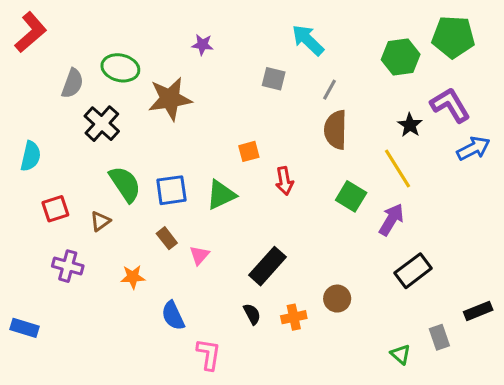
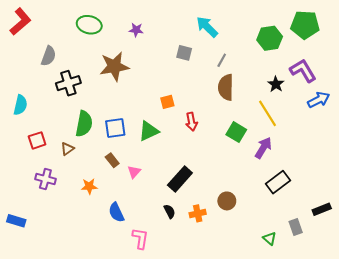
green ellipse: (120, 68) -> (89, 25), moved
black cross: (102, 124) -> (68, 83), turned 30
green semicircle: (125, 184) -> (84, 124), turned 45

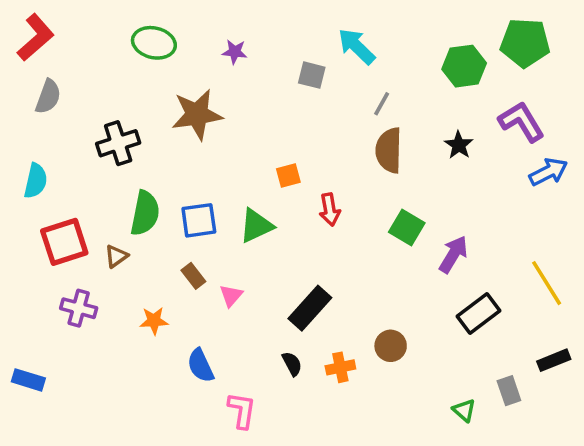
gray square: (184, 53) -> (312, 75), moved
gray semicircle: (49, 56) -> (48, 97), moved
black star: (276, 84) -> (459, 145), moved
yellow line: (268, 113) -> (547, 283), moved
red square: (37, 140) -> (64, 242), size x1.5

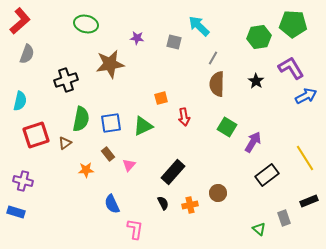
purple star: (235, 52) -> (137, 38), moved
purple cross: (79, 308) -> (23, 181), moved
orange star: (154, 321) -> (86, 170), moved

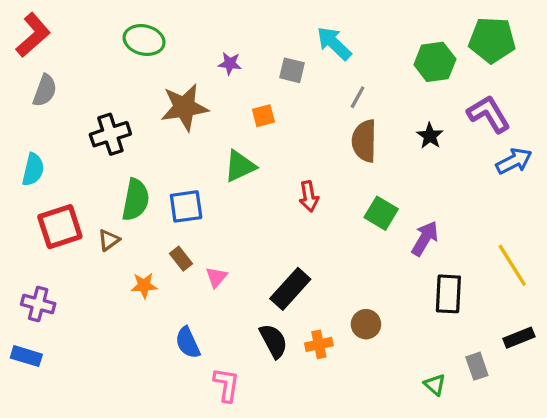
orange square: (161, 98) -> (263, 116), moved
green triangle: (143, 126) -> (240, 166), moved
black rectangle: (267, 175) -> (448, 294), turned -50
black semicircle: (163, 203) -> (274, 341), size x1.5

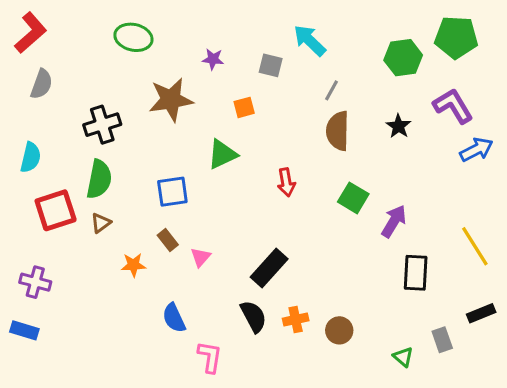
green semicircle: (136, 200) -> (99, 179), moved
brown circle: (366, 324) -> (339, 330), moved

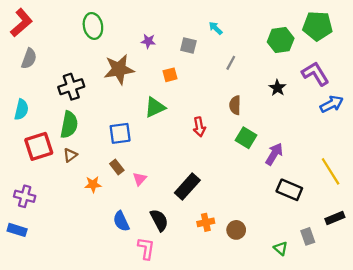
green ellipse: (133, 37) -> (93, 26), turned 65
cyan arrow: (310, 40) -> (216, 28), size x0.6
brown semicircle: (338, 131) -> (235, 105), moved, size x0.7
black rectangle: (416, 273) -> (289, 190), turned -70
black semicircle: (254, 316) -> (159, 220), moved

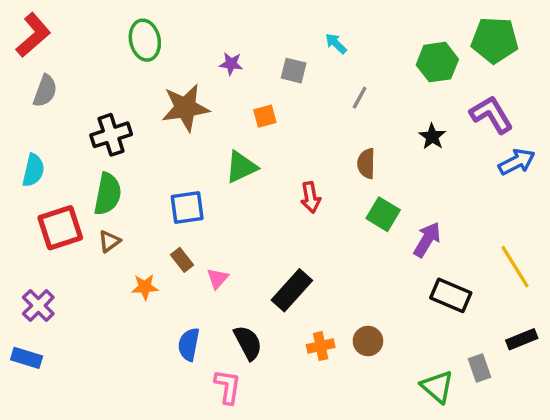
purple cross: (25, 196) -> (38, 306), turned 30
blue semicircle: (121, 221) -> (189, 344), turned 36
brown circle: (236, 230) -> (368, 341), moved
green triangle: (281, 248) -> (437, 387), size x1.5

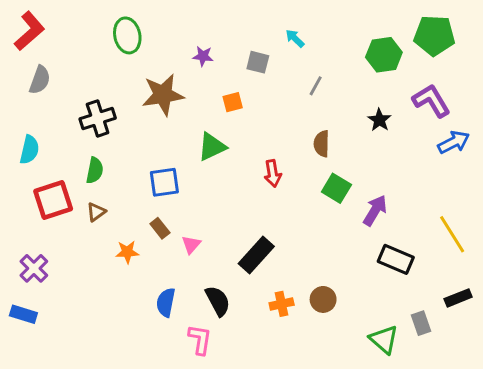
green semicircle: (108, 194) -> (95, 170), size x0.7

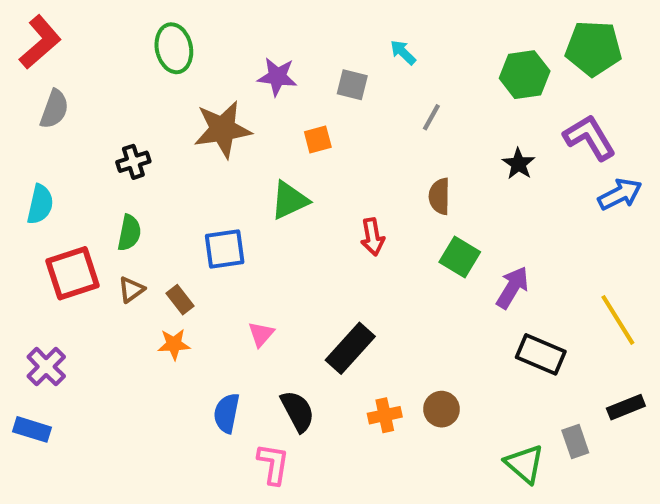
purple star: (203, 56) -> (277, 77), size x1.4
black cross: (98, 118) -> (133, 162), size x0.7
brown rectangle: (160, 228) -> (180, 300), moved

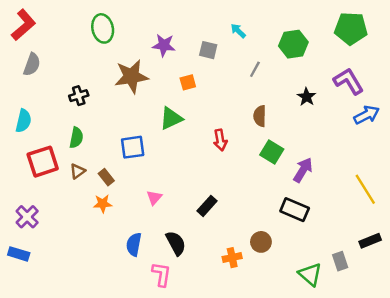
green hexagon: (525, 75) -> (293, 44), moved
black rectangle: (350, 348) -> (207, 206), size x0.7
black rectangle: (541, 354) -> (295, 210), moved
orange cross: (385, 415) -> (232, 258), moved

